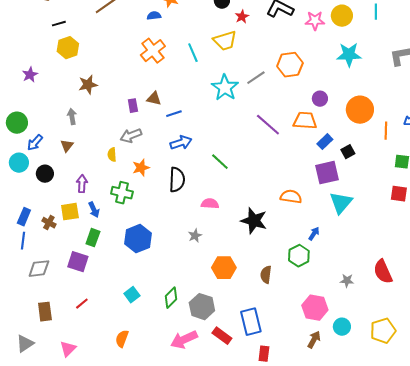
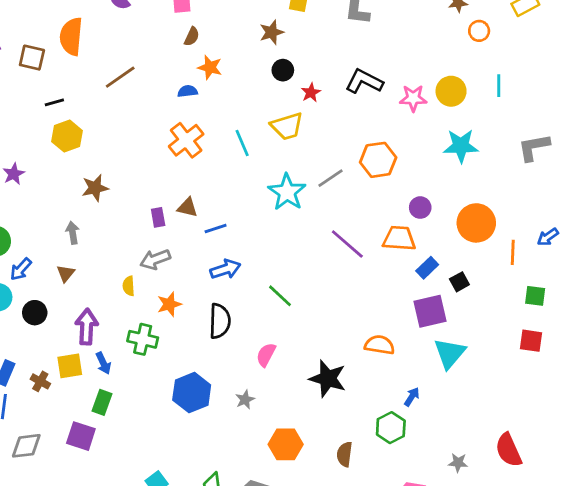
purple arrow: (82, 184) -> (87, 327), size x1.4
pink semicircle: (210, 204) -> (266, 355), turned -66
blue hexagon: (138, 239) -> (192, 393), moved

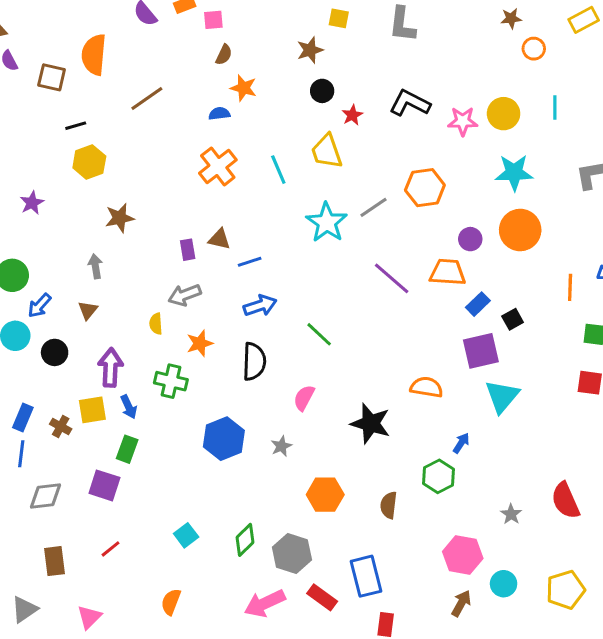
yellow trapezoid: (287, 126) -> (327, 151), turned 88
orange circle: (476, 223) -> (520, 230), moved
gray star: (458, 463) -> (511, 514), turned 30

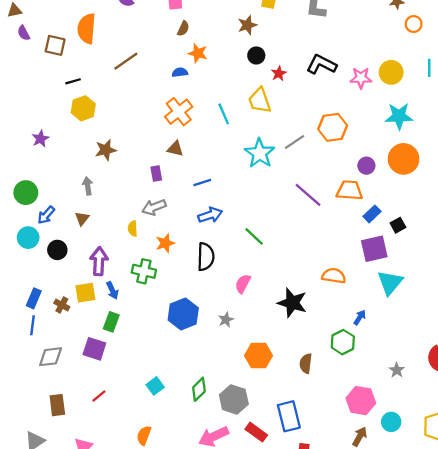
brown triangle: (219, 239) -> (175, 149), moved

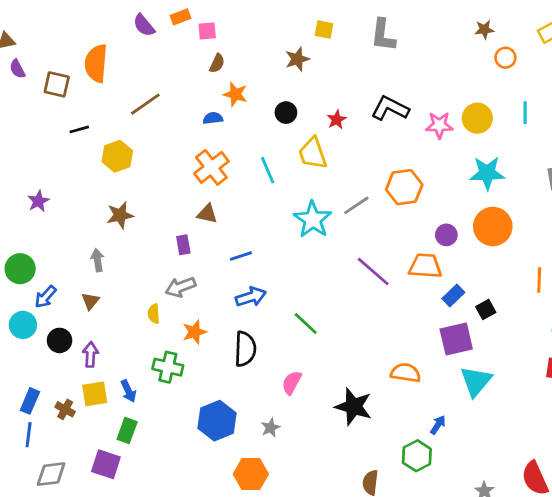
black circle: (256, 55) -> (286, 113), moved
yellow hexagon: (83, 108) -> (117, 156), moved
purple arrow: (99, 261) -> (90, 354), moved, size x0.7
orange hexagon: (259, 356) -> (251, 474), moved

